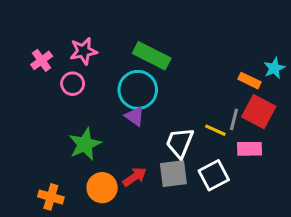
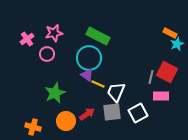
orange rectangle: (249, 81) -> (170, 33), moved
yellow line: (215, 130) -> (98, 84), moved

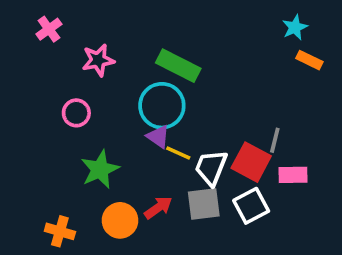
pink cross: (27, 39) -> (49, 29), moved
cyan star: (177, 44) -> (295, 27), moved
pink circle: (47, 54) -> (76, 113), moved
red square: (167, 72) -> (251, 162), moved

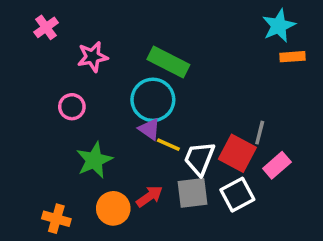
cyan star: (295, 27) -> (279, 26), size x1.4
orange rectangle: (309, 60) -> (292, 57), turned -30
pink rectangle: (293, 175) -> (277, 165), turned -40

